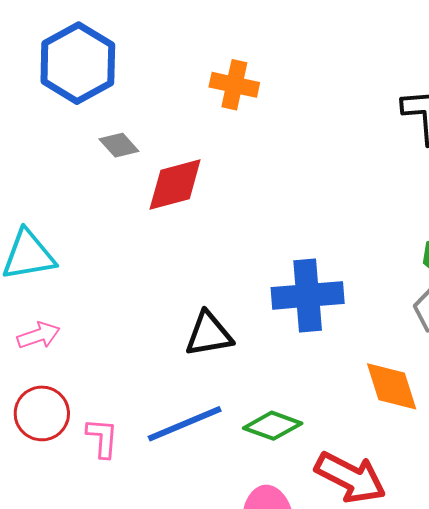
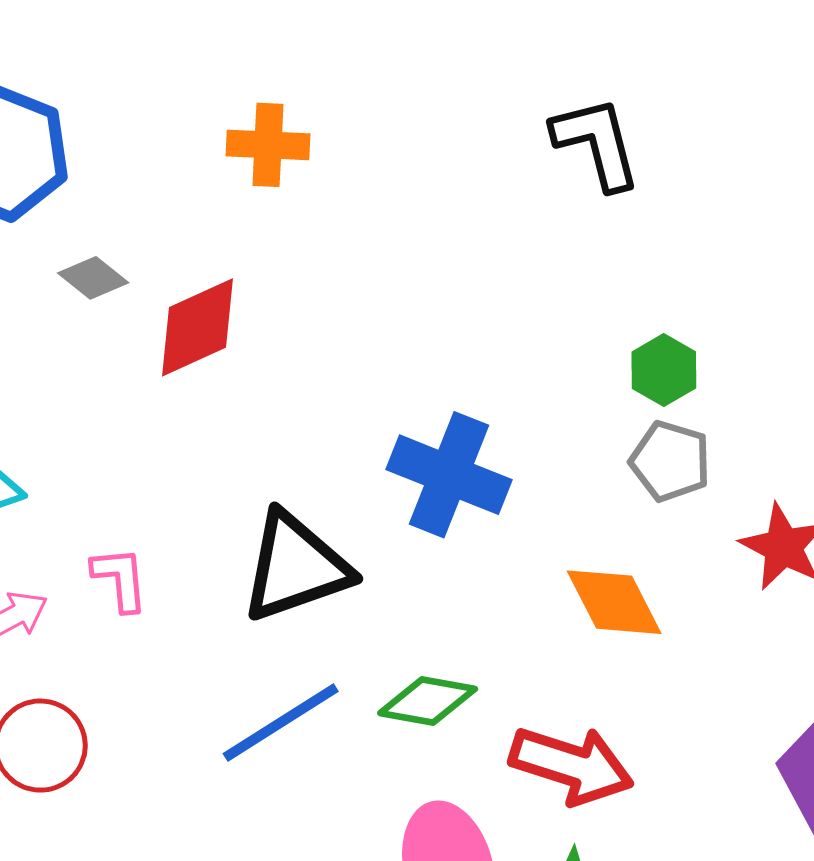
blue cross: (308, 295) -> (449, 475), turned 36
black triangle: (209, 334) -> (295, 567), size x1.4
pink L-shape: (102, 438) -> (120, 579), moved

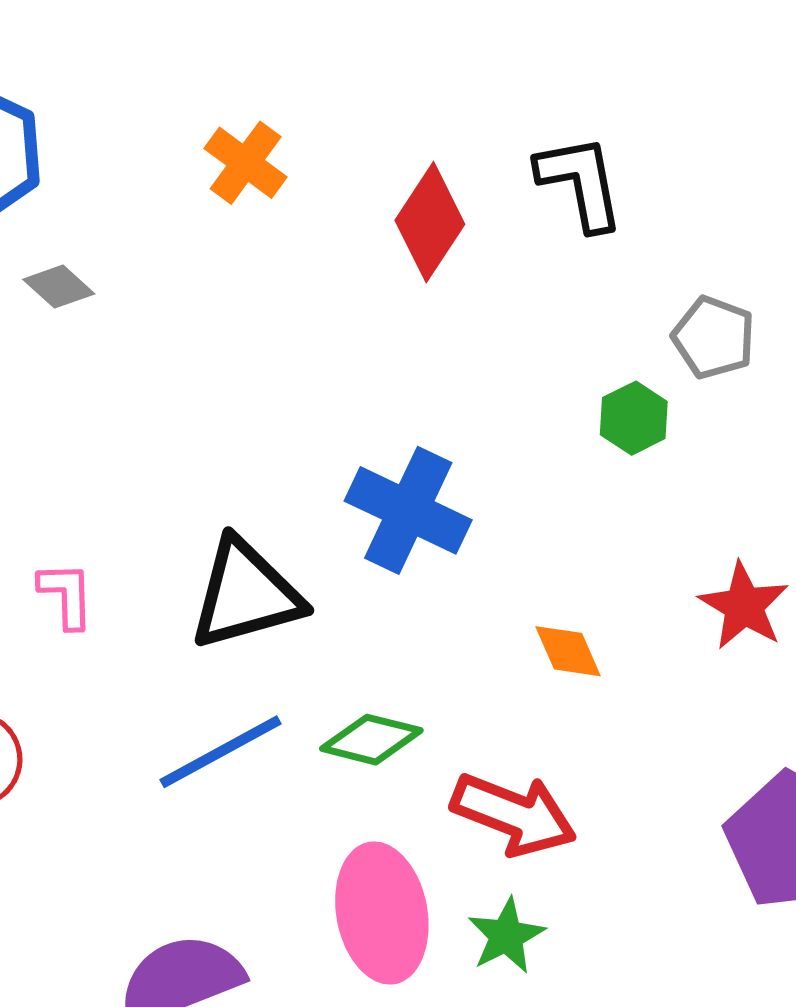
orange cross: (268, 145) -> (246, 163), turned 30
red diamond: (197, 327) -> (430, 222), moved, turned -36
gray pentagon: (670, 461) -> (714, 337), moved
orange diamond: (614, 602) -> (568, 651), size x0.7

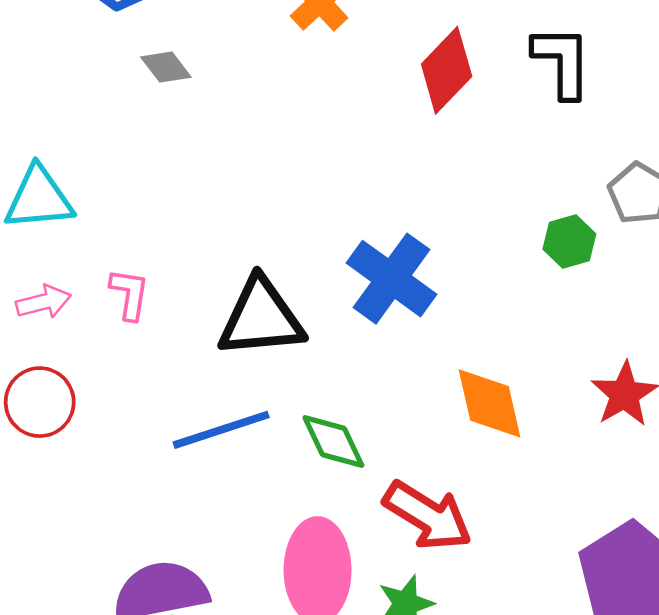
orange diamond: (568, 651) -> (489, 403), size x1.5
green diamond: (371, 740) -> (333, 441), turned 40

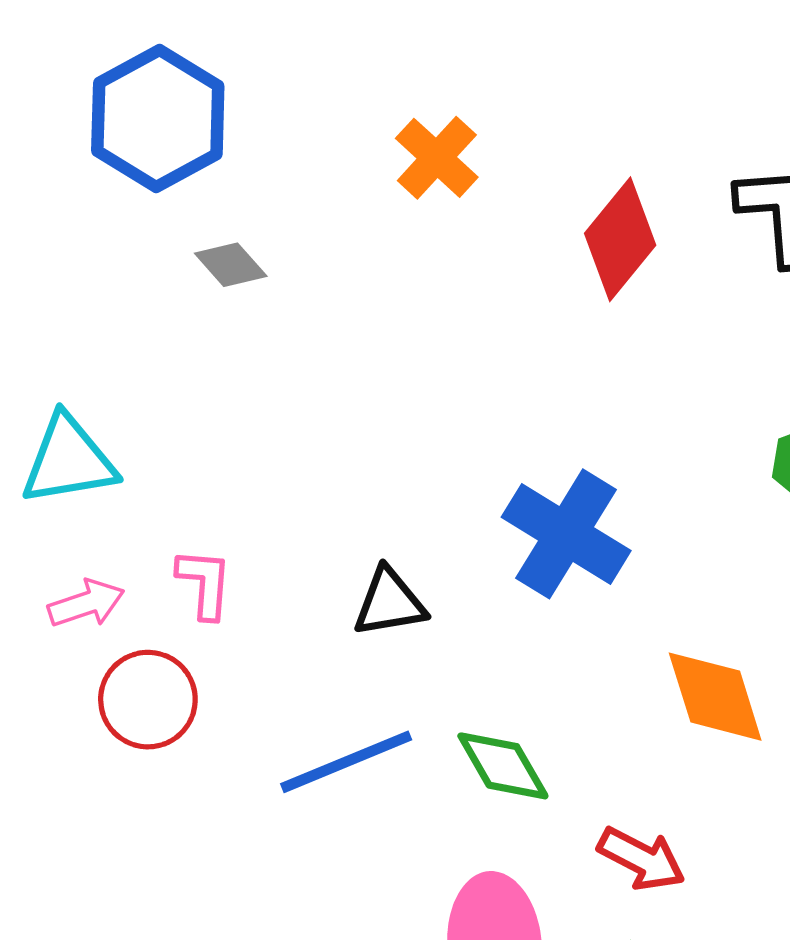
black triangle: (261, 318) -> (389, 602), size x0.6
red circle: (40, 402) -> (148, 700), moved
red arrow: (428, 516) -> (641, 859), size x0.7

